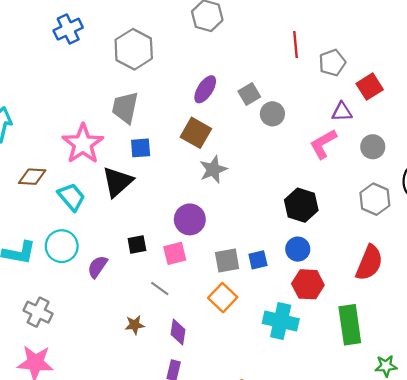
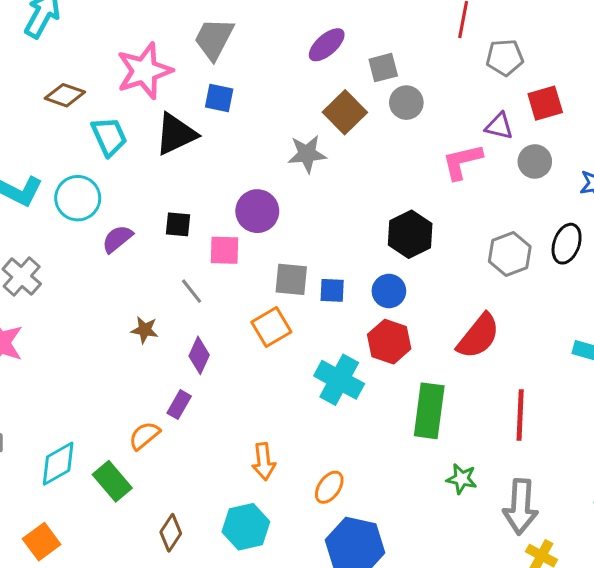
brown square: (196, 133) -> (345, 112), moved
gray circle: (373, 147) -> (535, 161), moved

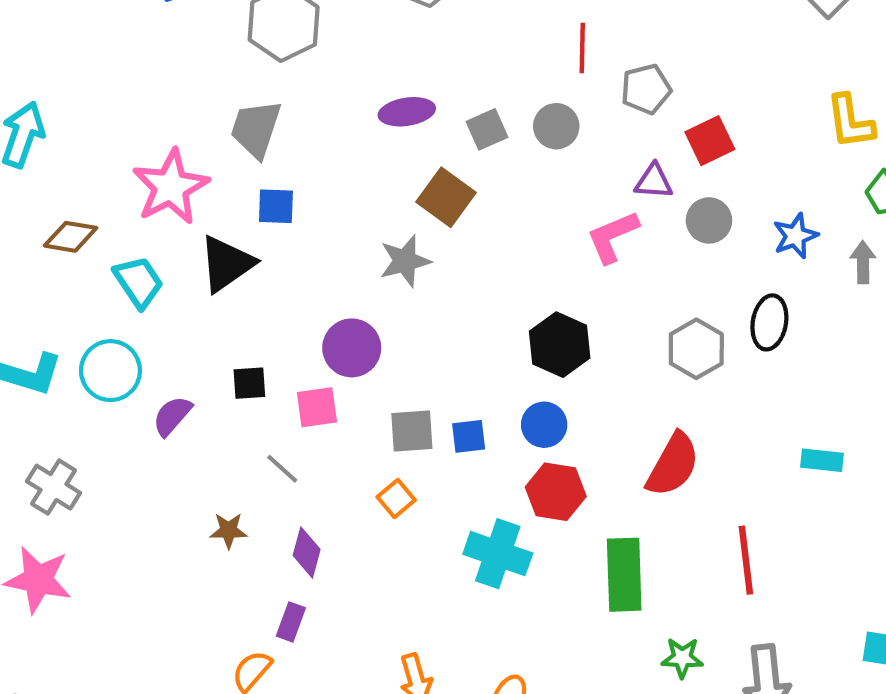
purple ellipse: (327, 45) -> (407, 112), turned 42
gray circle: (406, 103) -> (556, 126), moved
orange square: (271, 327) -> (396, 498), size x0.7

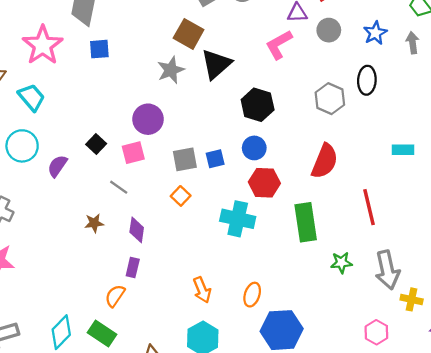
black triangle: (226, 264) -> (216, 64), moved
black square: (249, 383) -> (96, 144), turned -36

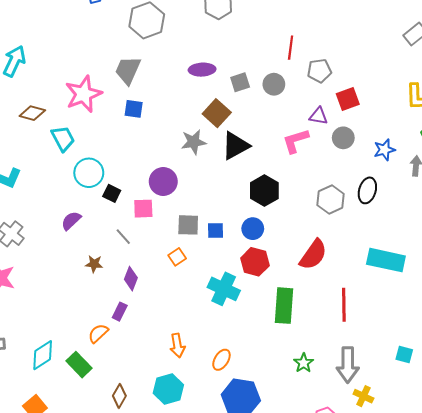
black square: (96, 144) -> (112, 193), turned -30
cyan circle: (22, 146) -> (89, 173), moved
cyan rectangle: (403, 150) -> (386, 260), size x1.8
purple semicircle: (57, 166) -> (71, 221), moved
green star: (341, 263) -> (304, 363), moved, turned 30

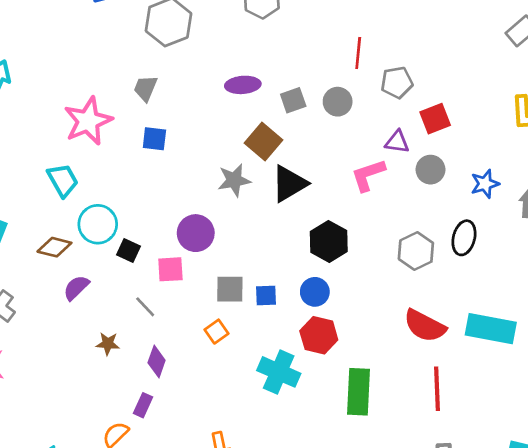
gray trapezoid: (128, 70) -> (145, 88), size x0.7
brown diamond: (32, 113) -> (54, 247), moved
red semicircle: (313, 255) -> (425, 326), moved, turned 84

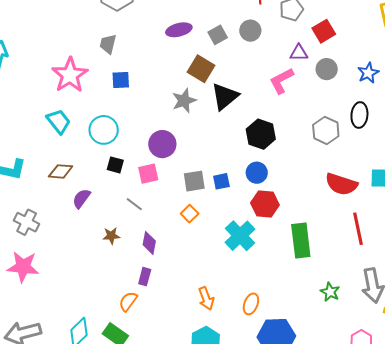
cyan circle: (98, 224) -> (104, 130), moved
cyan cross: (279, 372) -> (240, 236), turned 32

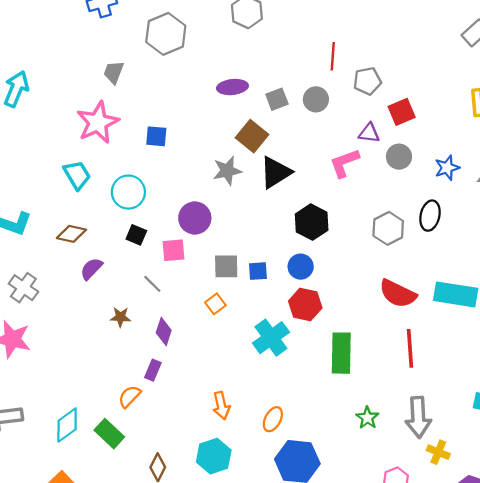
gray trapezoid: (108, 44) -> (114, 72), moved

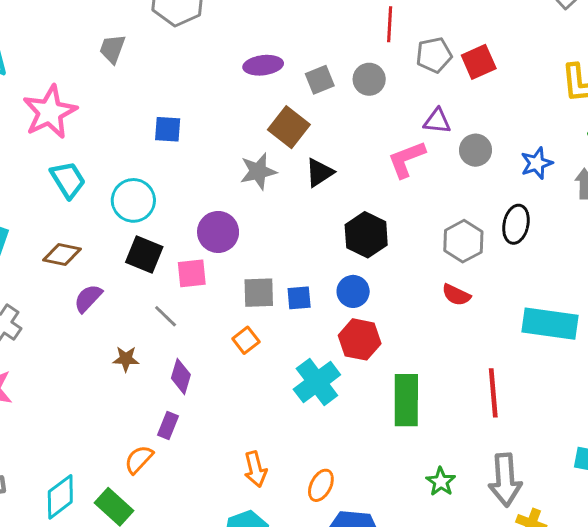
red square: (402, 112) -> (479, 62), moved
pink star: (98, 122) -> (50, 112), moved
black triangle: (276, 172) -> (319, 173), size x0.7
black square: (136, 235) -> (144, 254), size x1.4
red semicircle: (398, 294) -> (456, 295), moved, size x0.6

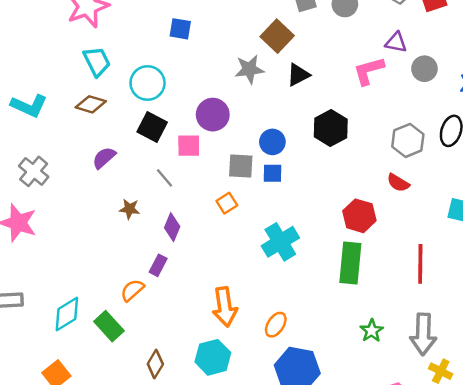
brown diamond: (62, 254) -> (91, 104), moved
blue circle: (353, 291) -> (272, 142), moved
red hexagon: (360, 339) -> (359, 216), moved
orange arrow: (255, 469) -> (225, 307), size x1.4

